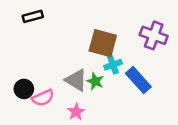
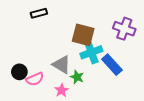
black rectangle: (33, 16) -> (39, 13), moved
cyan cross: (113, 65) -> (91, 52), size x1.5
green star: (95, 81) -> (77, 77), moved

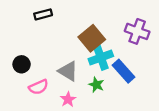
brown square: (83, 35) -> (92, 38), turned 35
black circle: (19, 72) -> (22, 64), moved
green star: (77, 77) -> (96, 85), moved

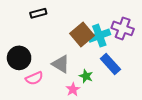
cyan cross: (101, 58) -> (99, 36), moved
black circle: (22, 64) -> (19, 58), size x1.5
pink star: (68, 99) -> (73, 89), moved

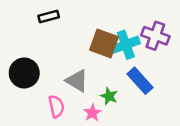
brown square: (82, 35) -> (104, 43), turned -30
pink semicircle: (34, 78) -> (56, 106), moved, turned -78

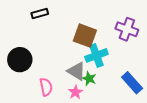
cyan cross: (126, 45) -> (96, 55), moved
gray triangle: (77, 81) -> (76, 71), moved
blue rectangle: (140, 81) -> (132, 83), moved

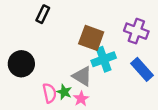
black rectangle: (40, 13) -> (43, 14), turned -49
green star: (89, 79) -> (64, 92), moved
blue rectangle: (132, 83) -> (142, 69), moved

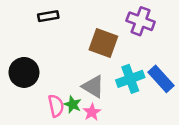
black rectangle: (43, 14) -> (48, 16), turned 54
purple cross: (136, 31) -> (141, 21), moved
cyan cross: (104, 59) -> (130, 79), moved

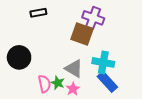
purple cross: (141, 21) -> (93, 18), moved
cyan cross: (130, 79) -> (103, 62), turned 30
blue rectangle: (161, 79) -> (107, 82), moved

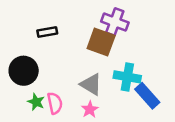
black rectangle: (38, 13) -> (47, 32), moved
blue rectangle: (107, 82) -> (147, 96), moved
green star: (58, 83) -> (36, 102), moved

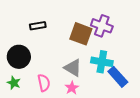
purple cross: (115, 22) -> (102, 26), moved
green star: (36, 102) -> (14, 83), moved

